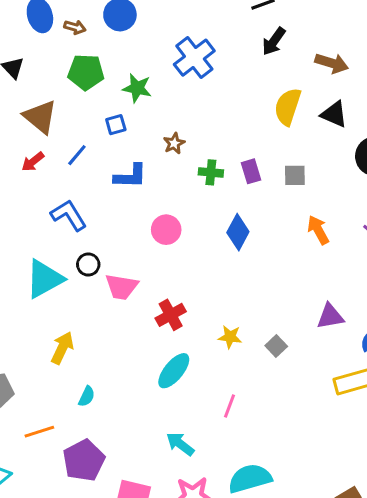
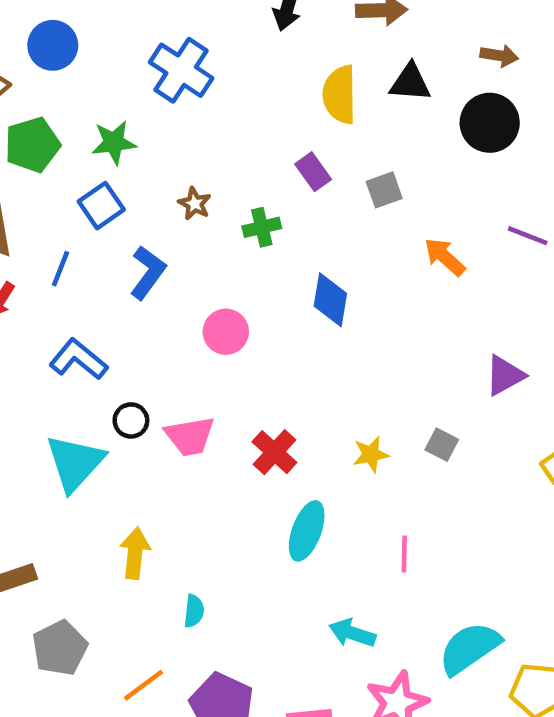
blue square: (116, 125) -> (101, 206), size x1.4
purple rectangle: (251, 171) -> (313, 172), moved
blue L-shape: (130, 176) -> (148, 272), turned -36

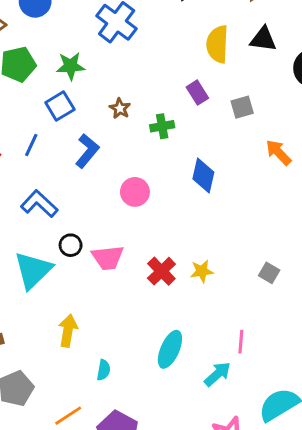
yellow star: (371, 454) -> (202, 271), moved
cyan ellipse: (307, 531) -> (170, 349), moved
cyan arrow: (352, 633) -> (217, 374), moved, turned 116

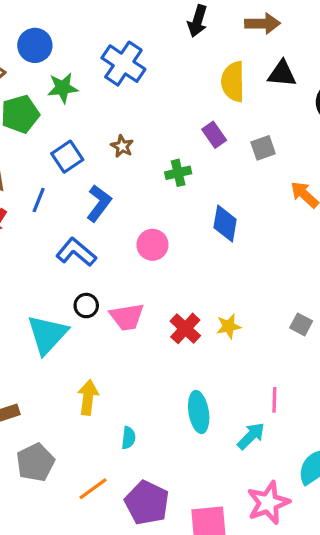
green star: (71, 66) -> (63, 88), moved
brown star: (120, 108) -> (122, 146), moved
blue L-shape: (39, 204) -> (76, 252), moved
cyan ellipse: (170, 349) -> (199, 412), turned -30

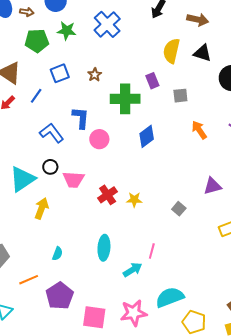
green cross: (178, 173) -> (125, 99), size x1.8
blue L-shape: (99, 203) -> (81, 118), moved, turned -45
blue diamond: (225, 223) -> (147, 136), turned 30
yellow arrow: (88, 397) -> (41, 208), moved

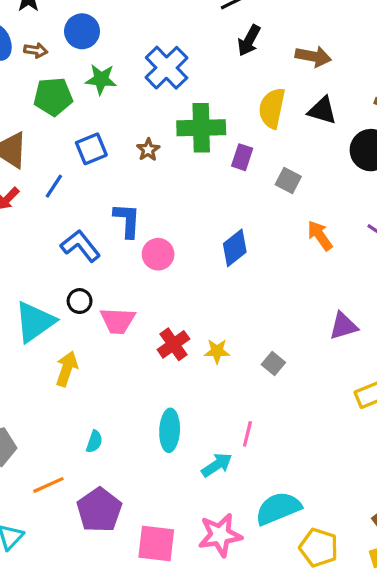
purple rectangle: (152, 81) -> (242, 157), turned 42
gray square: (180, 96) -> (288, 180), turned 35
green cross: (125, 99) -> (201, 128), moved
gray square: (179, 209) -> (273, 363), moved

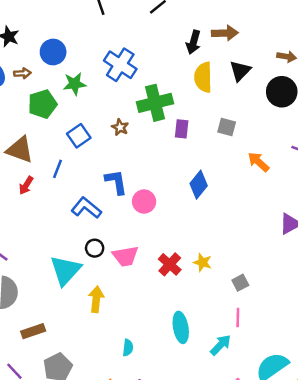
black arrow: (249, 41) -> (193, 42), moved
black triangle: (322, 110) -> (240, 71), turned -50
purple rectangle: (242, 157) -> (182, 129), moved
yellow star: (217, 351) -> (202, 262), turned 30
gray square: (273, 363) -> (240, 283), moved, turned 35

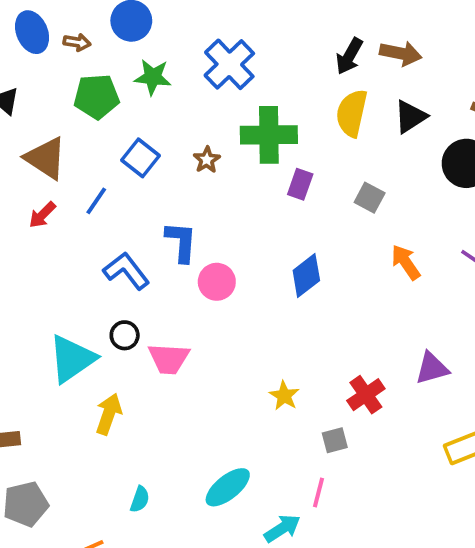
blue square: (79, 136) -> (140, 158), turned -30
red cross: (170, 264) -> (366, 395), moved
cyan ellipse: (181, 327) -> (228, 487), turned 48

